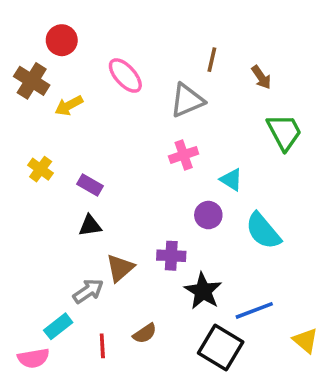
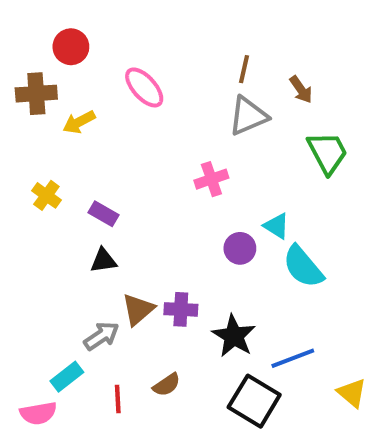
brown cross: (32, 81) -> (36, 94), turned -36
gray triangle: (187, 100) -> (248, 116), moved
cyan triangle: (231, 180) -> (277, 226), moved
purple cross: (171, 256) -> (181, 309), moved

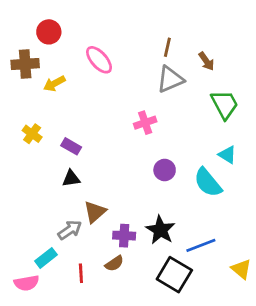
cyan triangle: (277, 226) -> (227, 155), moved
purple cross: (181, 309) -> (124, 236), moved

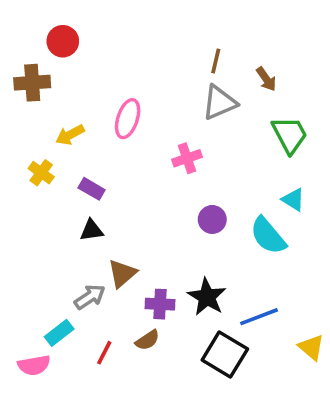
pink ellipse: (99, 60) -> (128, 119), moved, turned 60
yellow arrow: (54, 84) -> (70, 135), moved
red line: (81, 273) -> (104, 353), turned 30

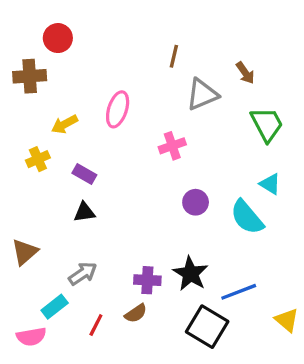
brown line: (216, 61) -> (174, 56), moved
yellow cross: (41, 173) -> (38, 159), turned 30
brown triangle: (122, 273) -> (25, 252), moved

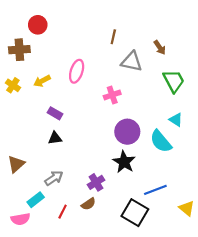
gray triangle: (202, 94) -> (132, 62), turned 35
yellow cross: (38, 159) -> (13, 85), moved, turned -32
purple circle: (196, 202) -> (127, 132), size x1.5
black star: (191, 274) -> (124, 162), moved
purple cross: (147, 280) -> (96, 182), turned -35

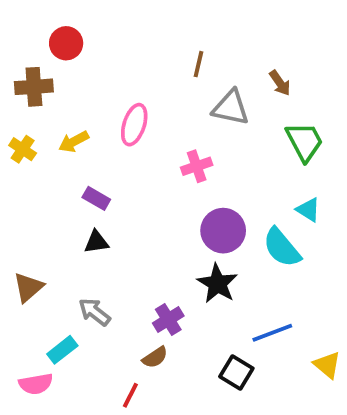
gray arrow: (54, 178) -> (94, 312), turned -108
red line: (63, 212) -> (130, 395), moved
black square: (135, 213) -> (236, 372), size x0.7

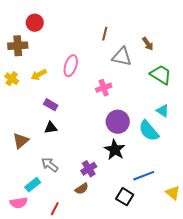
green trapezoid: (304, 142) -> (161, 75), turned -30
brown triangle: (28, 287) -> (21, 141), moved
red line: (130, 395) -> (55, 209), moved

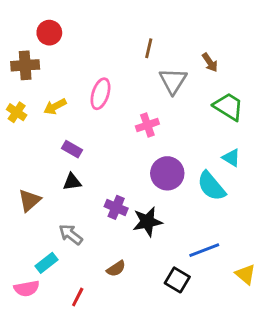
gray triangle: (122, 57) -> (173, 81), turned 50
black star: (115, 150) -> (147, 222), moved, turned 30
purple cross: (89, 169) -> (116, 207), moved, turned -35

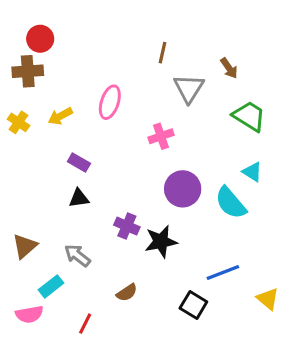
red circle: (49, 33) -> (40, 39), moved
brown triangle: (29, 200) -> (25, 246), moved

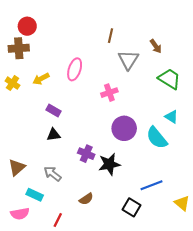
cyan rectangle: (51, 286) -> (35, 195), turned 63

